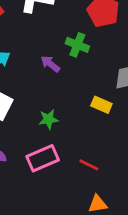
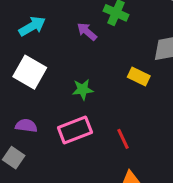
red line: (89, 165) -> (123, 139), turned 36

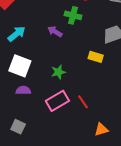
purple semicircle: (26, 126) -> (23, 90), moved
red line: (123, 139) -> (83, 102), moved

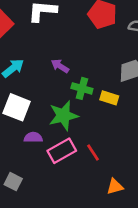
green cross: (73, 15) -> (82, 88), moved
green star: (58, 72) -> (63, 116), size x1.6
purple semicircle: (23, 90) -> (33, 137), moved

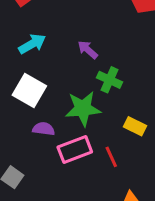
yellow rectangle: (109, 98) -> (135, 126), moved

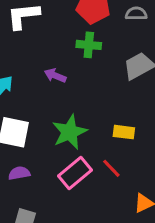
green cross: (109, 80) -> (89, 45), moved
purple semicircle: (44, 129) -> (19, 173), moved

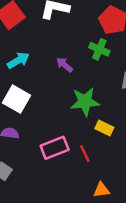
green star: (70, 132) -> (85, 102), moved

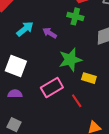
cyan arrow: (18, 60) -> (25, 29), moved
pink rectangle: (55, 148) -> (52, 87), moved

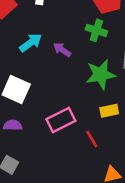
green star: (70, 60) -> (101, 74), moved
yellow rectangle: (89, 78) -> (109, 111), turned -32

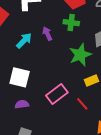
purple arrow: (62, 50) -> (47, 34), moved, turned 40

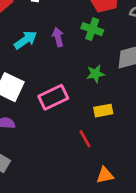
green star: (80, 55) -> (95, 74), size x0.6
pink rectangle: (57, 94) -> (53, 97), moved

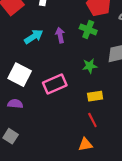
red line: (85, 139) -> (92, 120), moved
orange triangle: (105, 175) -> (85, 144), moved

